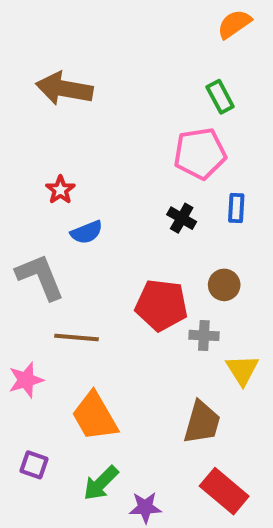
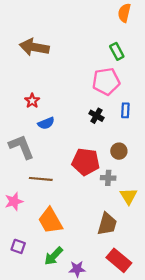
orange semicircle: (234, 24) -> (124, 13), turned -42

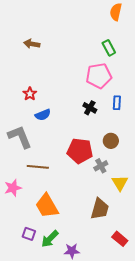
brown arrow: (34, 47) -> (32, 44), size x0.6
gray cross: (108, 178) -> (101, 166), turned -32
purple square: (18, 246) -> (29, 234), moved
red rectangle: (119, 260) -> (120, 239), moved, size x0.7

